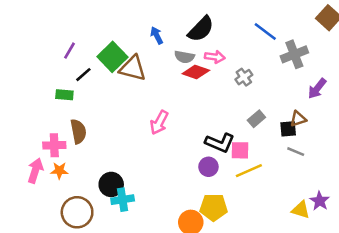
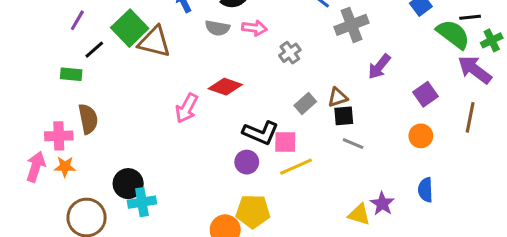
red diamond: (196, 72) -> (225, 87), moved
brown triangle: (298, 119) -> (338, 97), moved

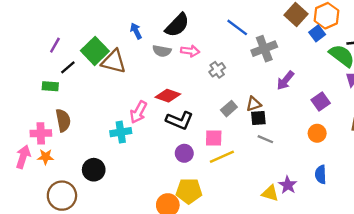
black L-shape: (261, 133) -> (180, 120), moved
cyan cross: (142, 202) -> (121, 132), moved

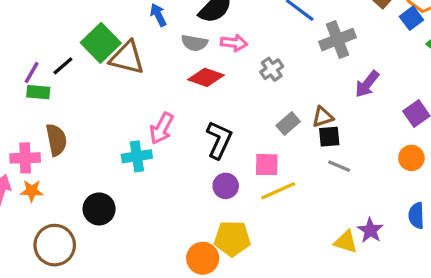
purple line: (55, 45) -> (32, 72), moved
red diamond: (168, 96) -> (206, 77), moved
black L-shape: (180, 120) -> (219, 140), turned -88

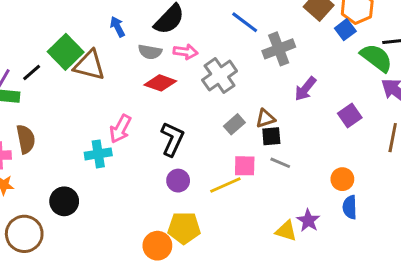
gray cross: (272, 69) -> (220, 76), size x1.6
orange circle: (411, 158) -> (342, 179), moved
pink square: (267, 165) -> (245, 166), moved

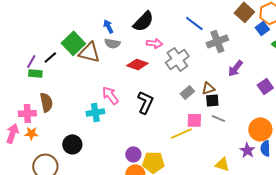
gray semicircle: (150, 52) -> (112, 43), moved
pink arrow: (120, 129) -> (110, 95), turned 114
orange circle: (342, 179) -> (260, 129), size x1.5
purple circle: (178, 181) -> (133, 154), moved
purple star: (308, 221) -> (247, 150), moved

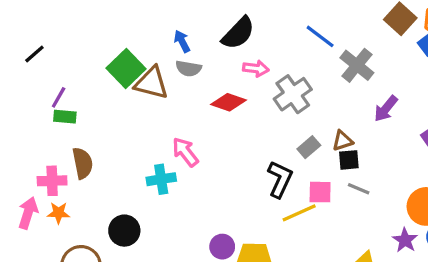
gray cross: (217, 41) -> (357, 65), turned -30
black line: (50, 57) -> (34, 54), moved
black L-shape: (145, 102) -> (280, 179), moved

